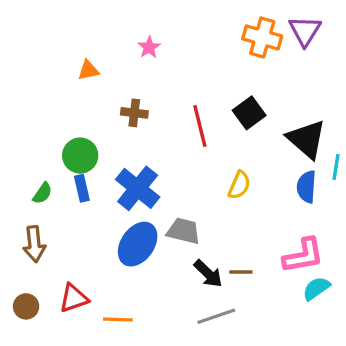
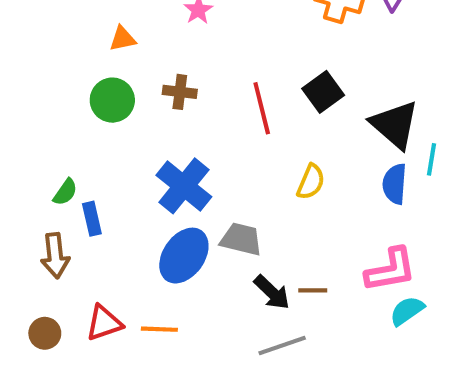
green circle: (80, 156) -> (112, 100), moved
blue rectangle: (82, 188) -> (92, 219), moved
orange line: (118, 320) -> (159, 329), moved

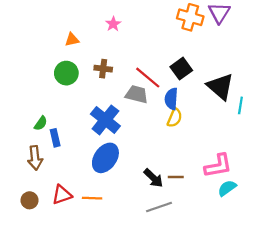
red line: (262, 108) -> (148, 78), turned -36
blue semicircle: (395, 184) -> (171, 99), moved
gray trapezoid: (241, 239) -> (137, 94), moved

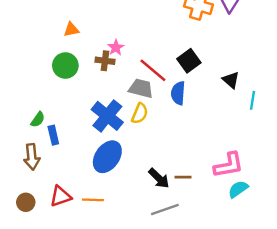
pink star: (113, 24) -> (116, 48), moved
black triangle: (220, 86) -> (231, 80), size x0.6
yellow semicircle: (175, 118) -> (140, 114), moved

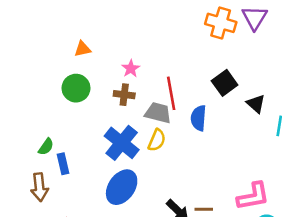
brown cross: (105, 61) -> (124, 95), moved
black square: (189, 61) -> (225, 83), moved
red line: (153, 70) -> (171, 93), turned 40

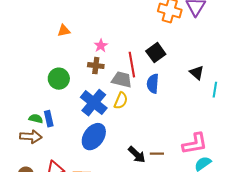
black square: (225, 83) -> (156, 53), moved
green circle: (76, 88) -> (59, 79), moved
green semicircle: (46, 147) -> (36, 119), moved, turned -112
brown arrow: (39, 187) -> (31, 137), turned -80

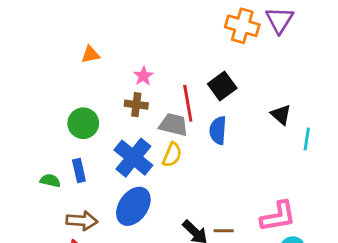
blue rectangle: (49, 119) -> (79, 171), moved
brown arrow: (31, 137) -> (82, 221), moved

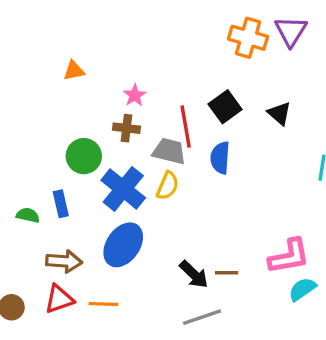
black triangle: (281, 115) -> (279, 113), moved
green circle: (83, 123) -> (84, 156), moved

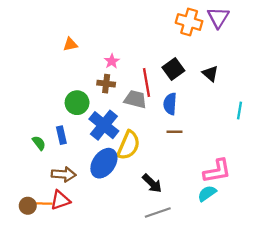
yellow semicircle: (168, 186) -> (129, 145), moved, size x1.5
green semicircle: (28, 215) -> (39, 143), turned 40
brown line: (227, 273) -> (175, 132), moved
cyan semicircle: (302, 289) -> (207, 193), moved
orange line: (103, 304) -> (42, 203), moved

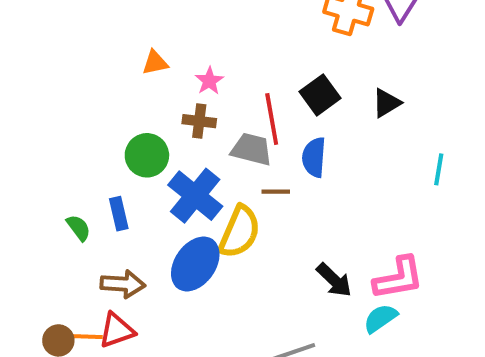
orange triangle: (70, 44) -> (155, 63), moved
black triangle: (210, 74) -> (386, 103), turned 48
brown line: (175, 132) -> (276, 192), moved
black arrow: (152, 183) -> (334, 280), moved

